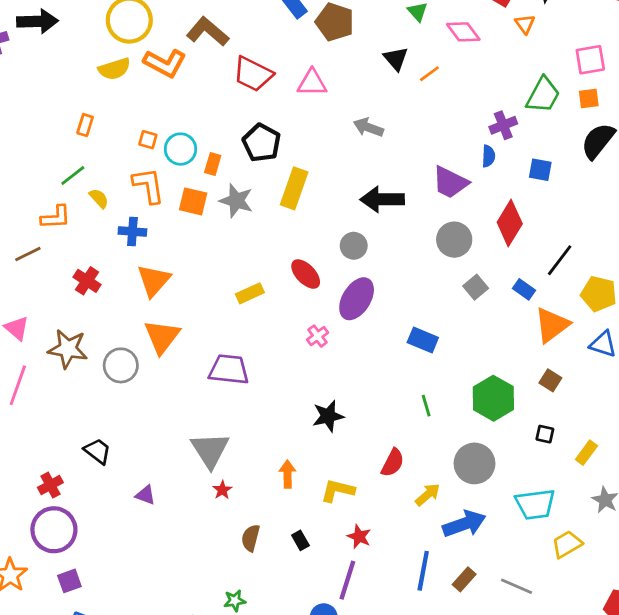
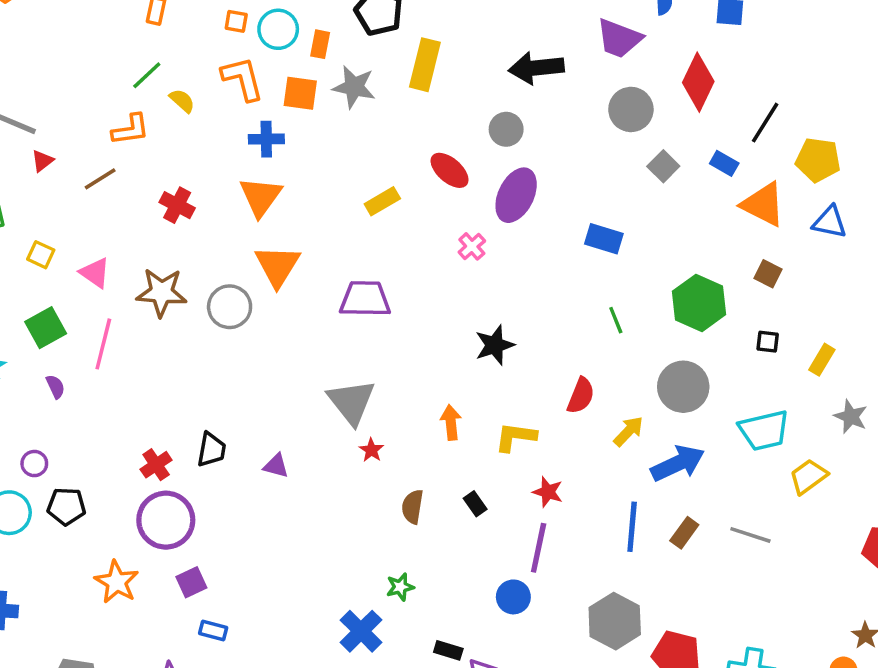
blue cross: (132, 232) -> (266, 139), moved
orange triangle: (552, 325) -> (763, 204), turned -51
black trapezoid: (97, 451) -> (211, 450), moved, turned 68

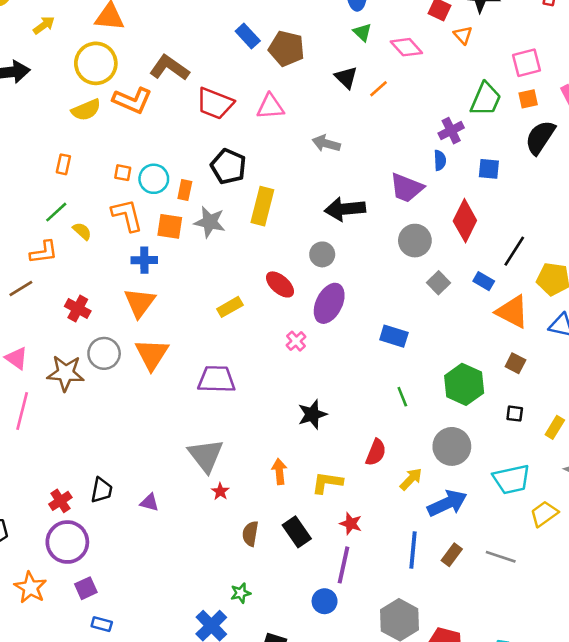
gray circle: (230, 307) -> (104, 353), moved
black rectangle: (475, 504) -> (297, 532), size x1.6

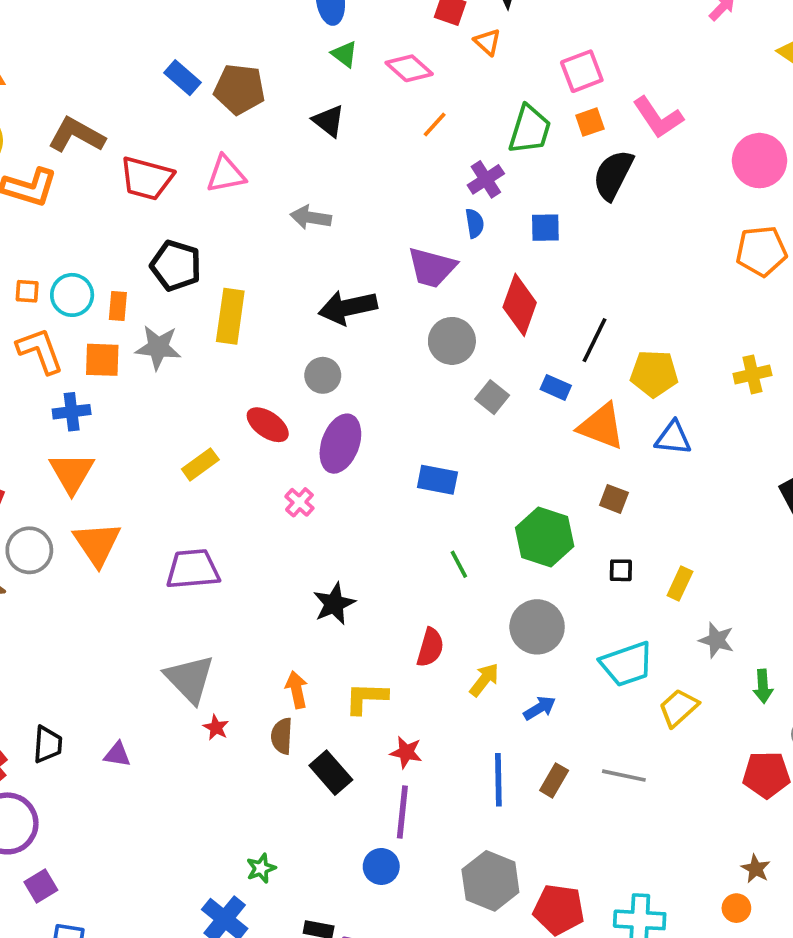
orange line: (378, 89) -> (435, 124), moved
blue arrow: (447, 503) -> (540, 708), size x0.6
brown semicircle: (250, 534) -> (282, 736), moved

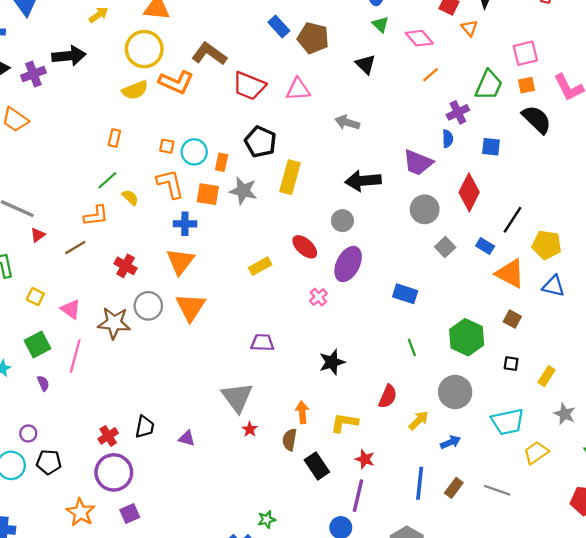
black semicircle: (613, 175) -> (537, 119), turned 100
purple trapezoid: (193, 569) -> (262, 343), moved, size x0.7

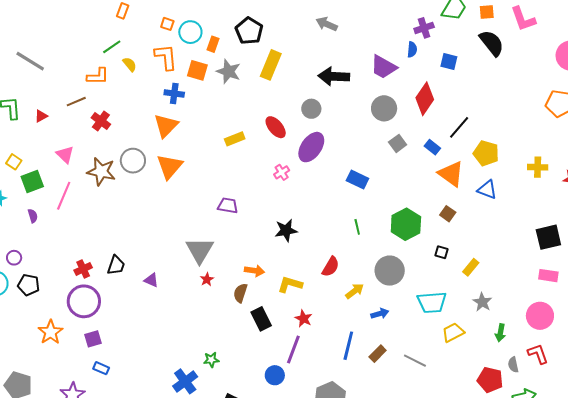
red triangle: (38, 235) -> (41, 116), moved
red cross: (126, 266) -> (101, 121), moved
yellow square: (35, 297) -> (14, 162), moved
orange arrow: (302, 412) -> (254, 271), turned 96

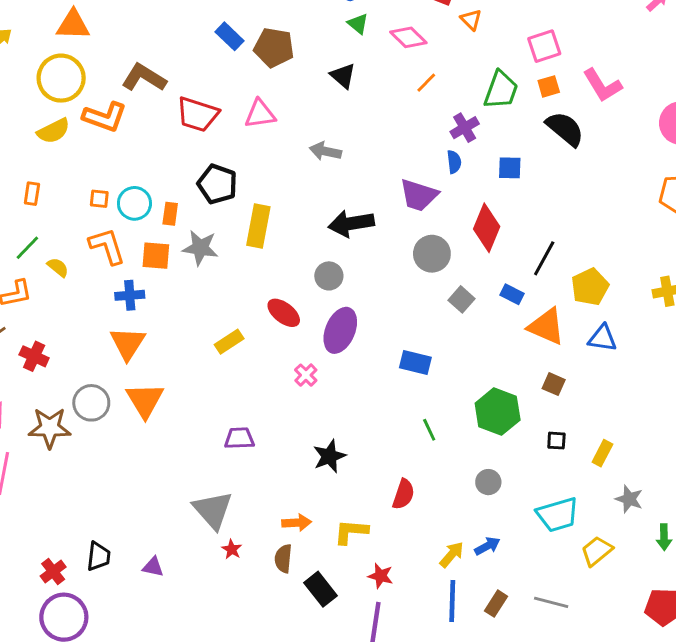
yellow pentagon: (486, 153) -> (590, 287), turned -30
gray circle: (390, 271) -> (488, 482), size x0.6
yellow arrow: (355, 291) -> (452, 555), moved

